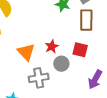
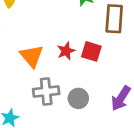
red square: (80, 50) -> (91, 51), moved
gray circle: (61, 64) -> (78, 98), moved

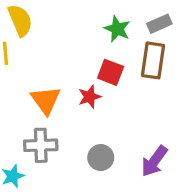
red square: (91, 51) -> (111, 72), moved
gray cross: (46, 91) -> (41, 145), moved

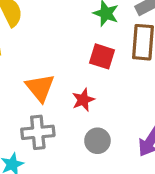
red star: (90, 97) -> (83, 100), moved

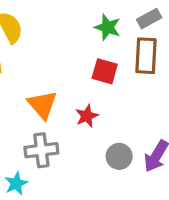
gray circle: (97, 141) -> (119, 156), moved

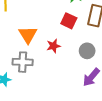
gray circle: (119, 156) -> (87, 51), moved

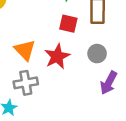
red star: (53, 46) -> (57, 56), size x1.5

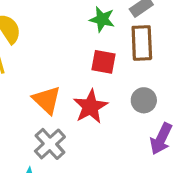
gray cross: (26, 83) -> (50, 144), turned -30

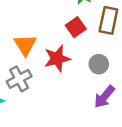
red square: (104, 62) -> (76, 27), turned 30

